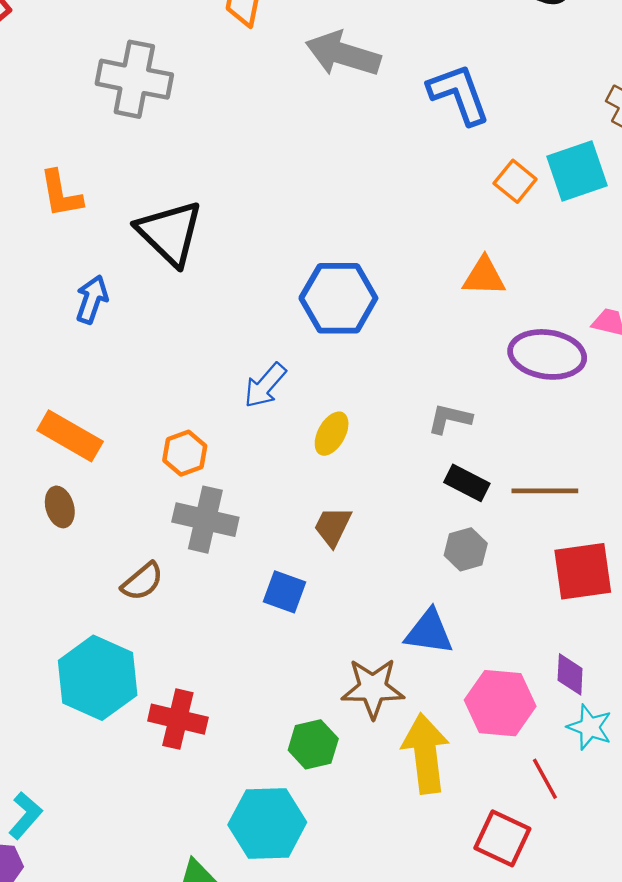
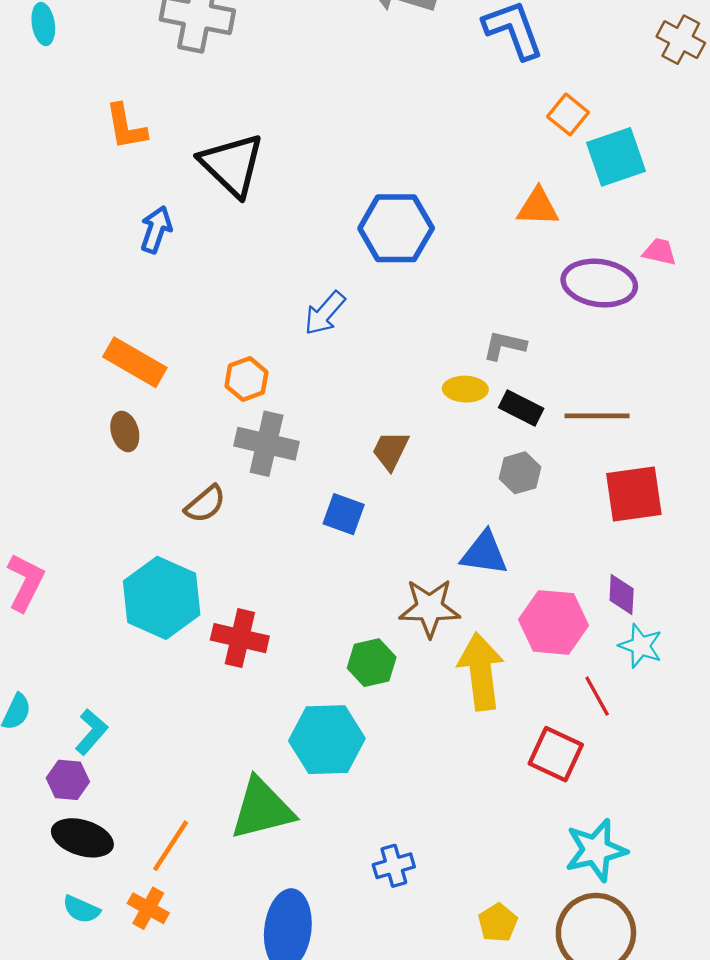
cyan square: (577, 171) -> (616, 157), moved
yellow ellipse: (332, 434) -> (465, 389), moved, turned 63

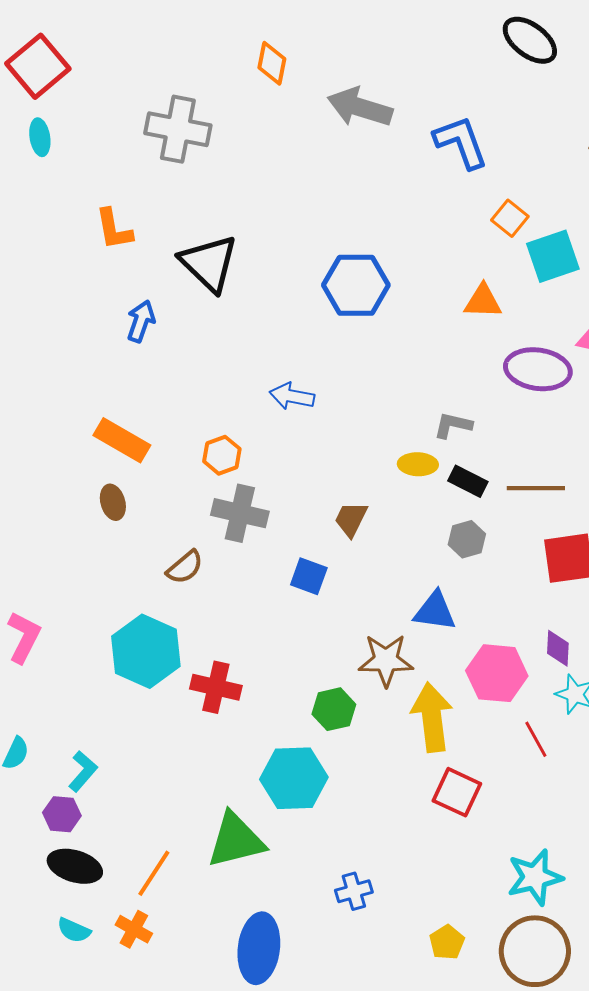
blue hexagon: (396, 228) -> (356, 285), moved
blue arrow: (325, 313) -> (292, 396), turned 60
red square: (556, 754) -> (457, 792), moved

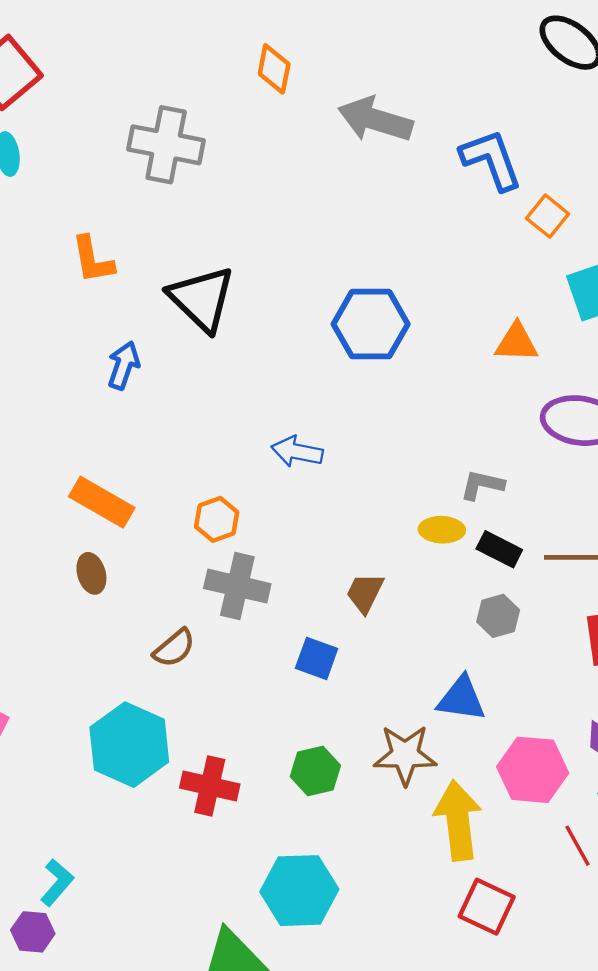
orange square: (510, 218) -> (548, 216), moved
green hexagon: (334, 709) -> (315, 771), moved

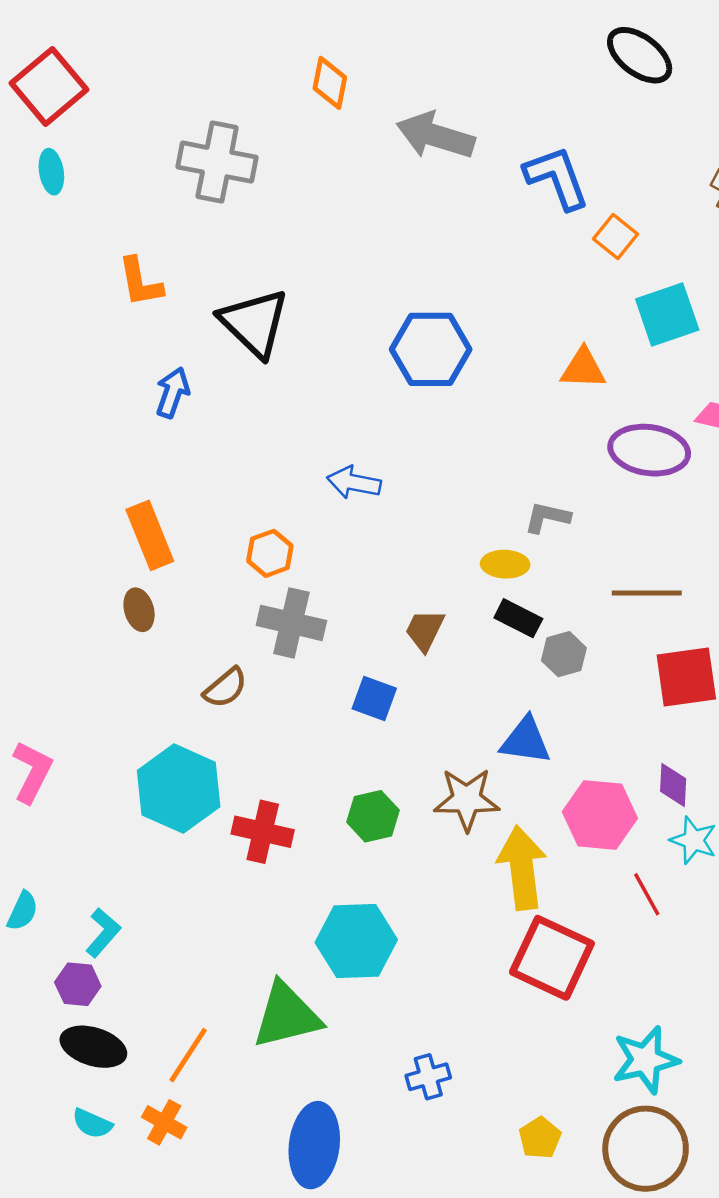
orange rectangle: (102, 502) -> (150, 535), turned 38
black rectangle: (499, 549) -> (518, 618), moved
red square: (487, 907) -> (552, 958), size x1.4

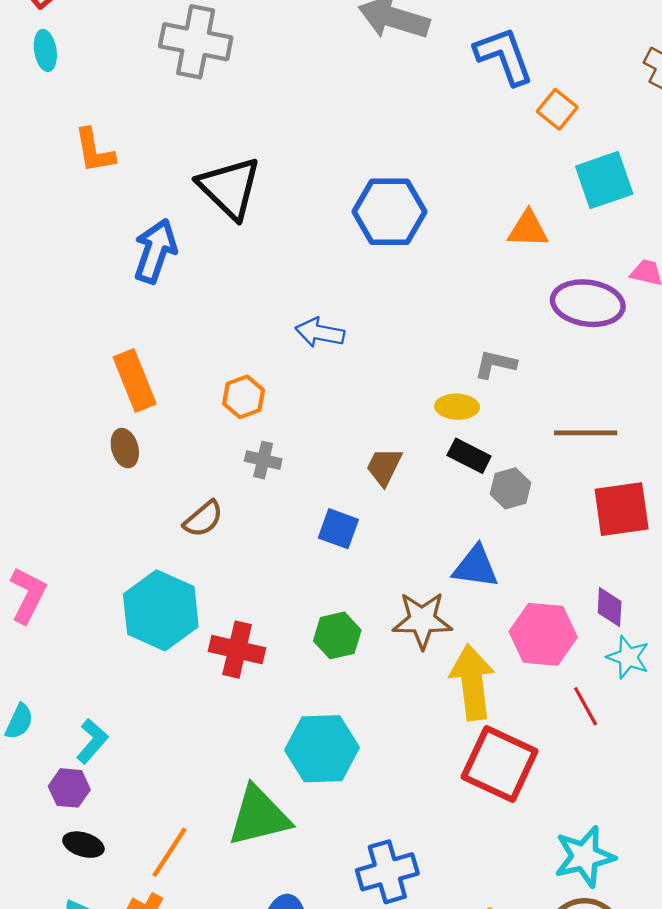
orange L-shape: (140, 282) -> (94, 151), moved
blue arrow: (173, 393) -> (155, 251), size x1.4
gray cross: (291, 623) -> (263, 460), size x0.6
black ellipse: (93, 1047) -> (83, 845), size x0.7
blue cross: (428, 1077) -> (387, 872), size x1.5

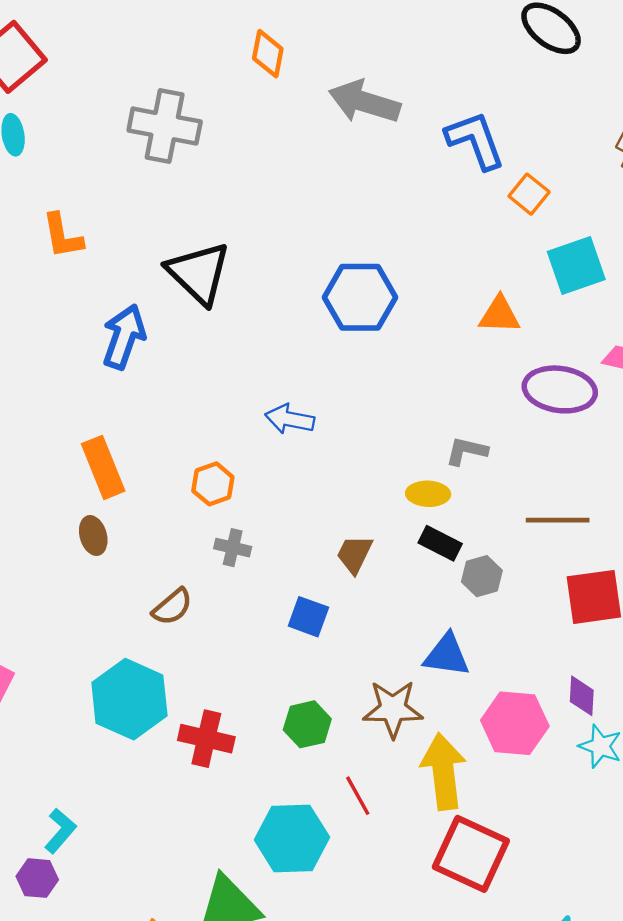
red line: (586, 706) -> (358, 796), moved

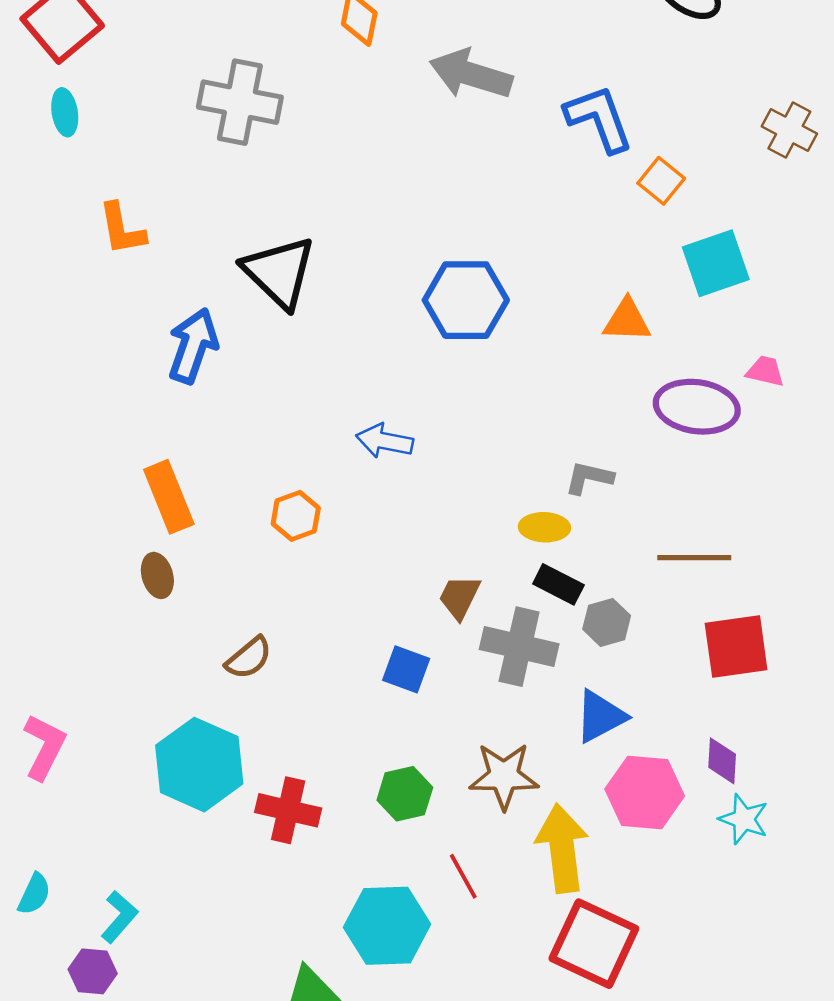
gray cross: (233, 548) -> (519, 647), moved, size x1.8
blue triangle: (447, 655) -> (600, 716), moved, turned -36

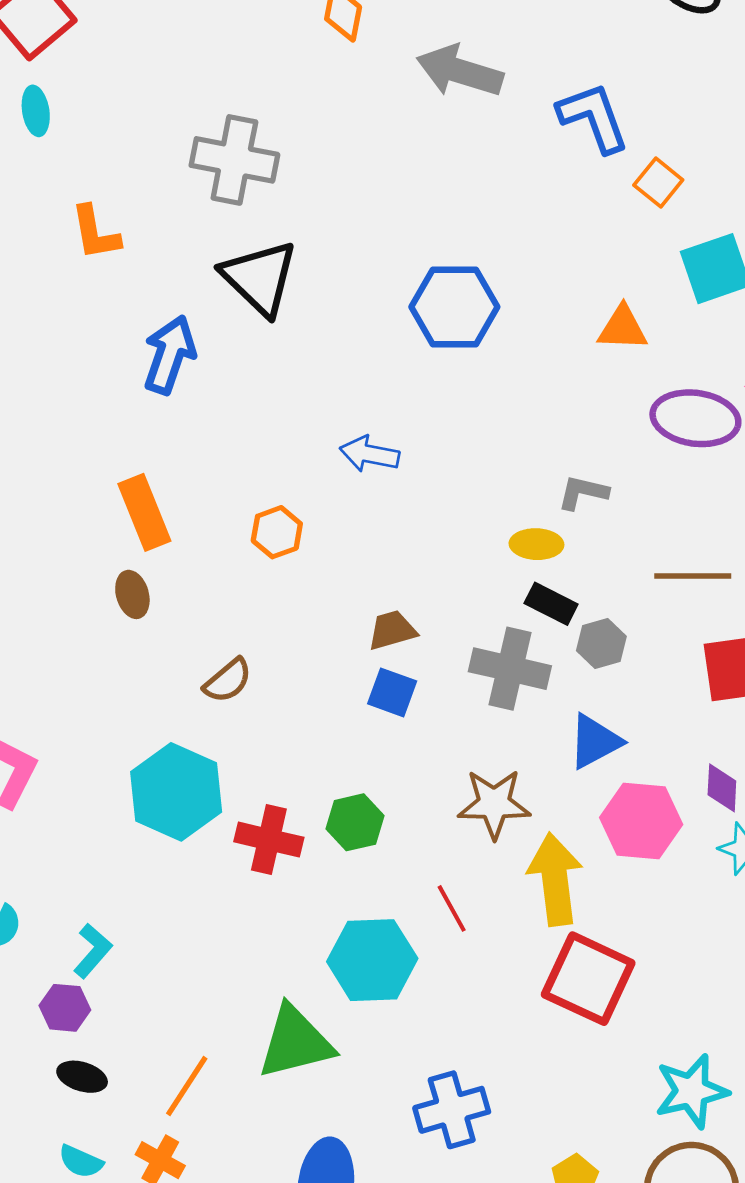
gray cross: (240, 102) -> (234, 160), moved
brown trapezoid: (459, 597) -> (392, 630), moved, turned 48
green hexagon: (405, 794) -> (355, 822), moved

